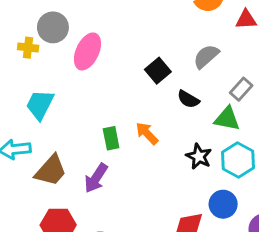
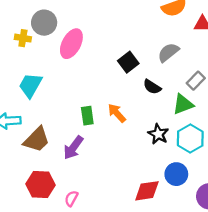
green triangle: (227, 119) -> (183, 104), turned -35

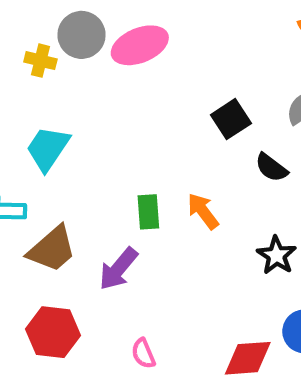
pink ellipse: (71, 44) -> (140, 45), moved, turned 36
pink semicircle: (71, 198) -> (143, 353), moved, turned -56

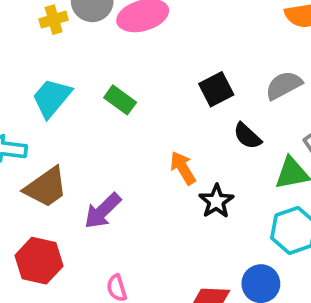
yellow cross: (40, 61) -> (54, 20), turned -36
green rectangle: (148, 212) -> (120, 100), moved, turned -56
black star: (276, 255) -> (216, 201), moved

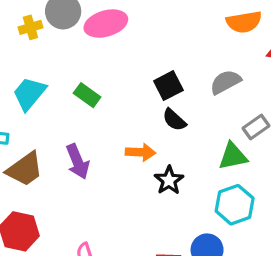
black semicircle: (247, 136) -> (174, 120), moved
orange arrow: (183, 168) -> (141, 152), turned 124
purple arrow: (103, 211) -> (78, 162), moved, turned -68

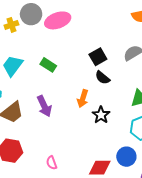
orange arrow: (141, 152) -> (83, 99), turned 108

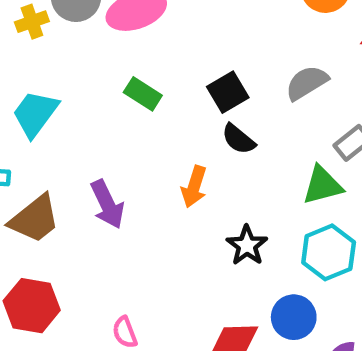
green rectangle: (48, 65) -> (143, 94), moved
black star: (101, 115) -> (247, 245), moved

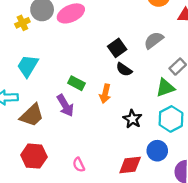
green rectangle: (143, 94) -> (77, 83), moved

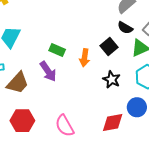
black square: (117, 48) -> (109, 46), moved
black semicircle: (124, 69) -> (125, 28), moved
pink semicircle: (79, 165) -> (65, 126), size x1.6

